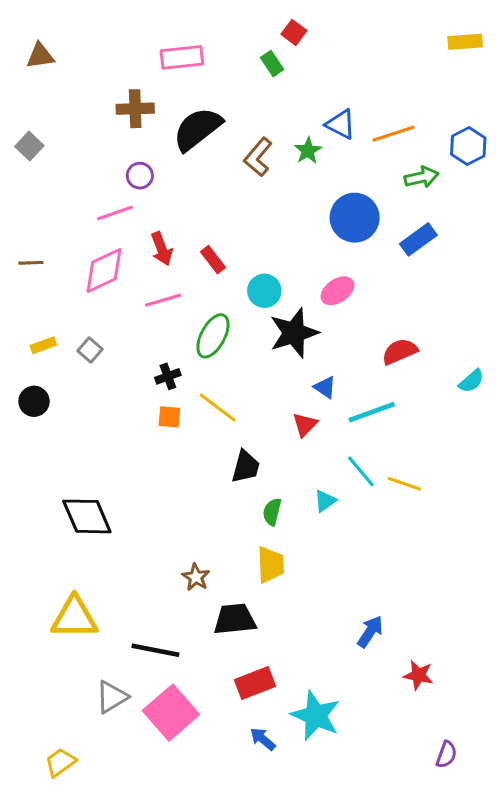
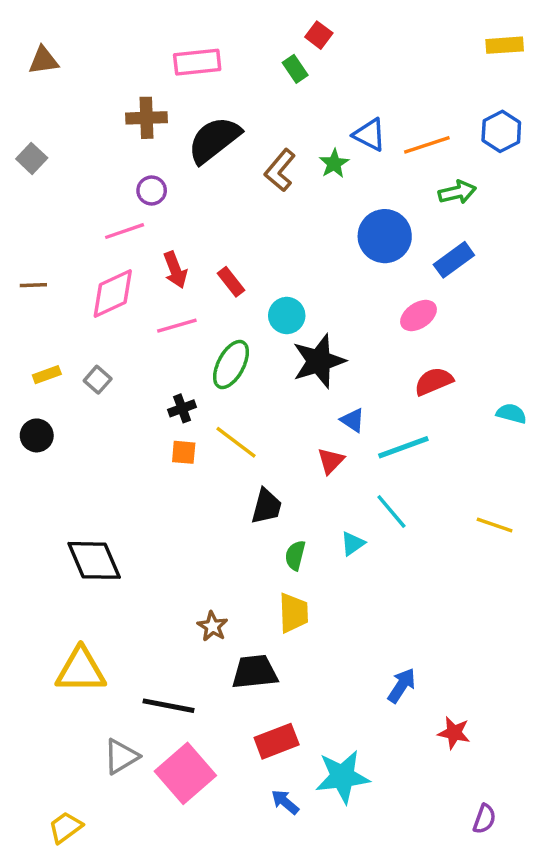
blue hexagon: (468, 146) -> (501, 131), moved
pink ellipse: (337, 291) -> (419, 316), moved
cyan semicircle: (471, 381) -> (511, 413), turned -124
yellow line: (404, 484) -> (495, 525), moved
cyan star: (316, 716) -> (342, 777), turned -30

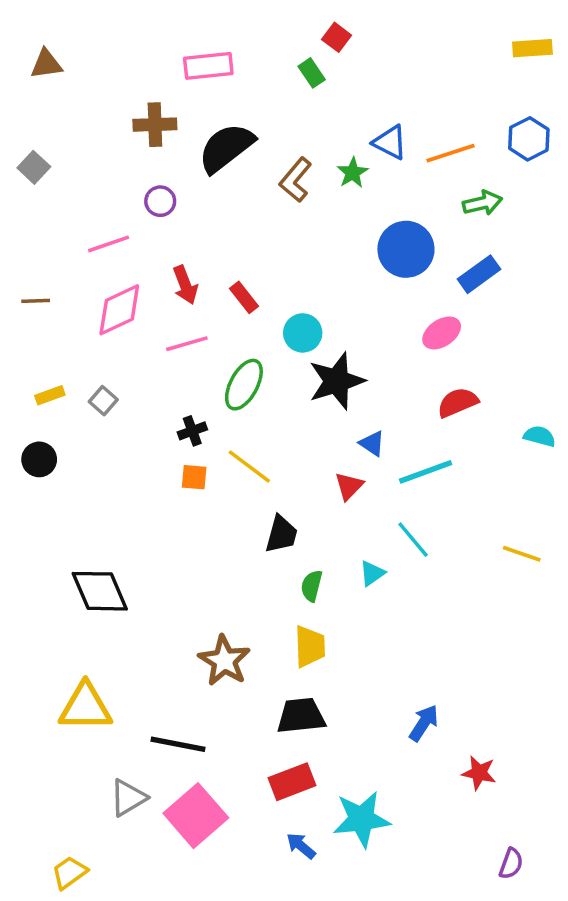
pink line: (125, 231) -> (109, 244), moved
brown star: (212, 626) -> (224, 661), size x1.6
black trapezoid: (255, 672) -> (301, 716), moved

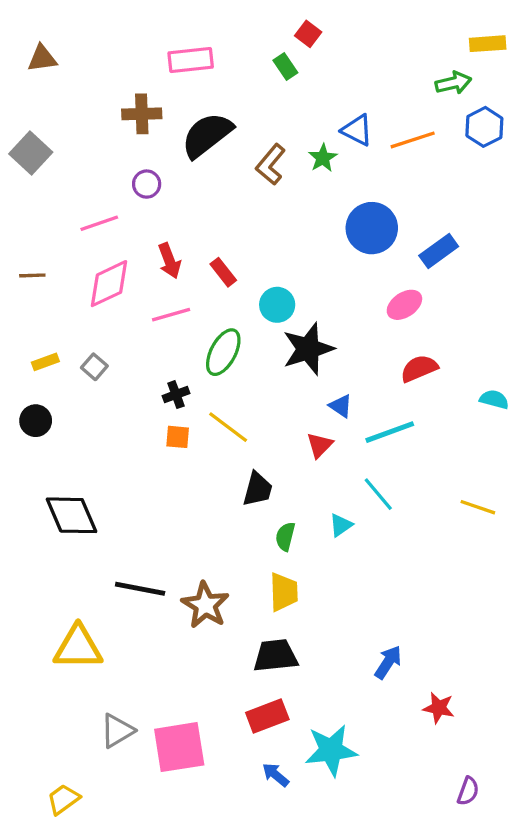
gray square: (34, 167) -> (31, 153), size x1.4
green arrow: (483, 203) -> (453, 83), moved
black diamond: (100, 591) -> (72, 515), moved
black line: (178, 744) -> (140, 589), moved
pink square: (196, 816) -> (179, 747), turned 32

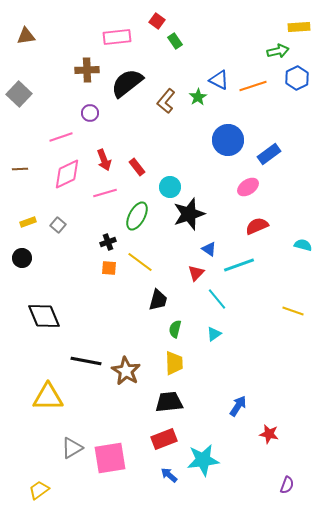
red square: (308, 34) -> (157, 21), moved
cyan line: (378, 494) -> (217, 299), moved
cyan triangle: (341, 525) -> (214, 334), moved

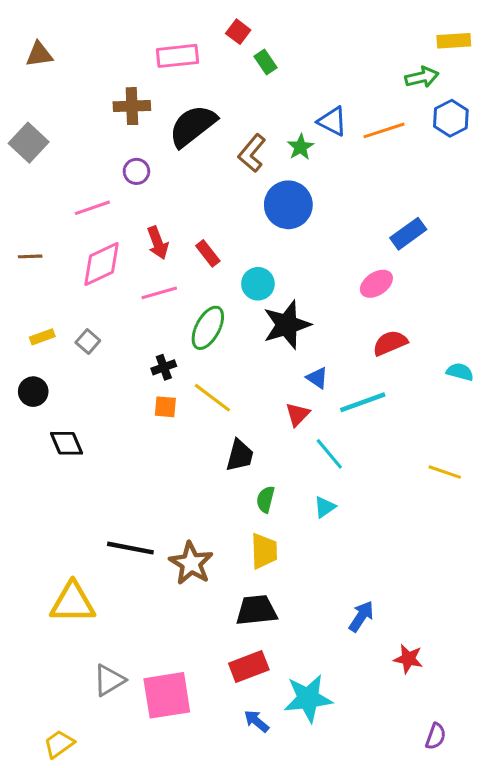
blue circle: (228, 140) -> (288, 205), moved
black diamond: (44, 316) -> (67, 443), moved, size x0.7

